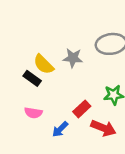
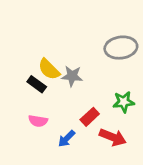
gray star: (73, 58) -> (72, 76), moved

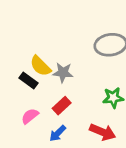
red rectangle: (90, 117) -> (62, 106), moved
pink semicircle: (38, 121) -> (30, 116), turned 132

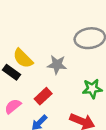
gray star: (63, 73) -> (57, 65), moved

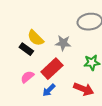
red rectangle: (43, 96) -> (52, 69), size x1.5

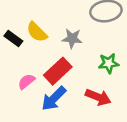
black rectangle: (26, 49) -> (13, 38), moved
blue arrow: (49, 90) -> (54, 98), size x1.5

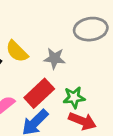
green star: (109, 63) -> (74, 97), moved

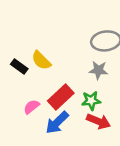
gray star: (54, 58) -> (98, 70), moved

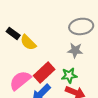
black rectangle: (19, 67) -> (13, 33), moved
pink semicircle: (31, 107) -> (20, 80), size x1.6

